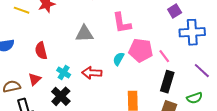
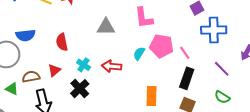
green semicircle: (195, 98) -> (222, 97), moved, turned 49

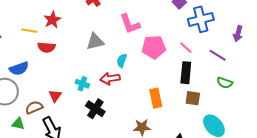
red semicircle: (62, 42) -> (46, 47), moved, turned -60
cyan semicircle: (139, 53) -> (122, 61), moved
pink line: (185, 53) -> (186, 48), moved
black cross: (80, 89) -> (95, 109), moved

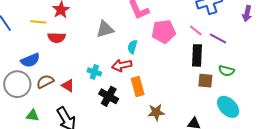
purple line: (218, 55) -> (218, 39), moved
green semicircle: (225, 83) -> (226, 71), moved
red triangle: (55, 96) -> (68, 86), turned -32
orange rectangle: (156, 98) -> (138, 86), moved
brown semicircle: (34, 107) -> (45, 81), moved

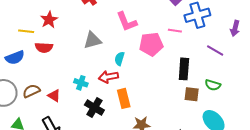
pink line: (196, 30) -> (175, 31), moved, turned -32
purple line: (218, 39) -> (215, 51), moved
blue semicircle: (30, 60) -> (15, 58), moved

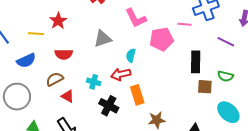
red semicircle: (44, 47) -> (64, 54), moved
brown semicircle: (31, 91) -> (55, 79), moved

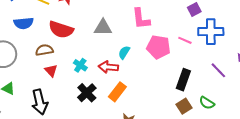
red semicircle: (64, 54) -> (61, 30), size x1.4
brown square: (205, 87) -> (184, 106), turned 35
orange rectangle: (137, 95) -> (117, 92), turned 36

